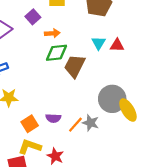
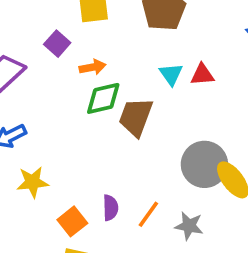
purple semicircle: (53, 118) -> (110, 208), turned -88
gray star: (91, 123) -> (189, 226), moved

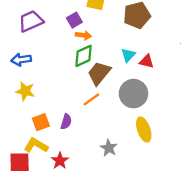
purple square: (57, 44) -> (74, 20), moved
green diamond: (103, 98) -> (84, 56), turned -30
gray circle: (204, 164) -> (133, 94), moved
orange line: (148, 214) -> (91, 99), moved

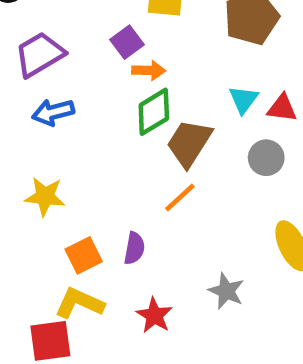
blue arrow: (21, 60) -> (53, 112), moved
gray circle: (133, 94) -> (266, 158), moved, size x0.6
red star: (60, 161) -> (154, 315), moved

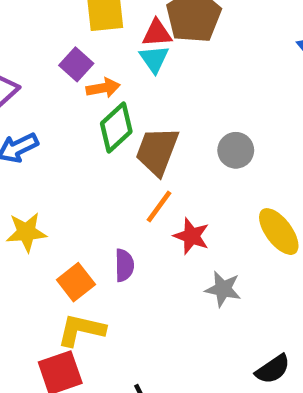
cyan triangle: (243, 100) -> (154, 59), moved
red triangle: (282, 108) -> (157, 33), moved
red star: (154, 315) -> (191, 236), moved

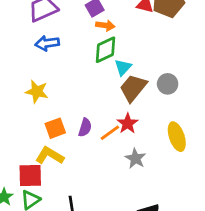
cyan triangle: (154, 59) -> (123, 67), moved
brown trapezoid: (157, 151) -> (133, 88), moved
orange line: (159, 206) -> (110, 133), moved

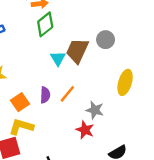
cyan triangle: (123, 67) -> (58, 58), moved
red star: (128, 123) -> (85, 130), moved
yellow ellipse: (177, 137) -> (125, 82), turned 50

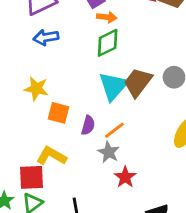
cyan triangle: (58, 58) -> (113, 86), size x1.6
orange square: (20, 102) -> (59, 113), moved, turned 36
gray star: (95, 110) -> (109, 152), moved

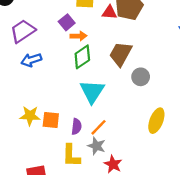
brown trapezoid: (138, 82) -> (121, 54), moved
yellow star: (36, 89) -> (30, 116), moved
yellow L-shape: (51, 156) -> (71, 156), moved, turned -110

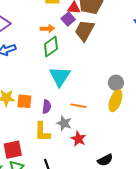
purple square: (67, 22) -> (68, 19), moved
brown trapezoid: (121, 54) -> (84, 31), moved
gray circle: (141, 77) -> (116, 83), moved
orange line: (98, 127) -> (79, 106), moved, turned 56

